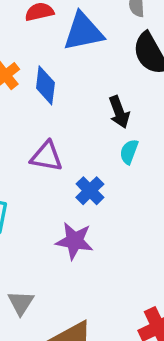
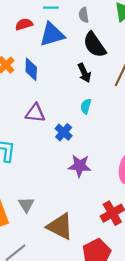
black arrow: (119, 112) -> (84, 73), moved
purple star: (74, 241) -> (80, 166), moved

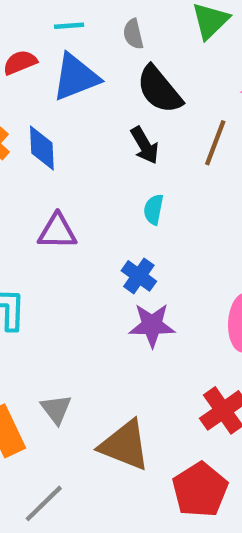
blue cross: (64, 132) -> (139, 276), moved

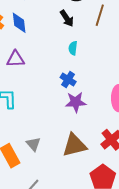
purple triangle: (57, 231) -> (16, 59), moved
brown triangle: (125, 445) -> (75, 145), moved, turned -32

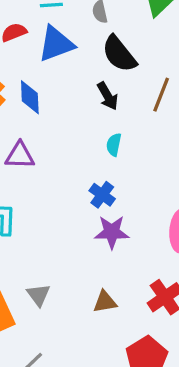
brown triangle: (75, 145) -> (105, 302), size x0.6

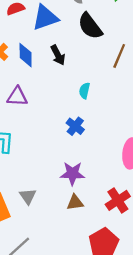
black arrow: (108, 96) -> (58, 55), moved
purple star: (112, 232) -> (72, 173), moved

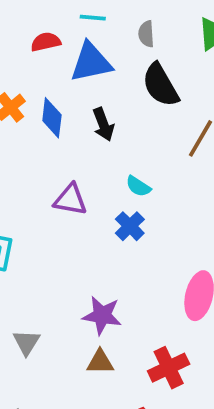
cyan semicircle: (84, 91) -> (138, 186), turned -77
purple triangle: (17, 97) -> (70, 200), moved
blue cross: (75, 126) -> (130, 226), moved

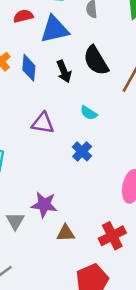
black semicircle: (160, 85) -> (96, 61), moved
blue cross: (130, 226) -> (82, 151), moved
purple star: (102, 315) -> (44, 205), moved

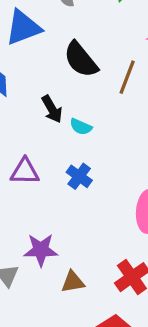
black arrow: (64, 71) -> (52, 109), moved
purple triangle: (43, 123) -> (25, 171), moved

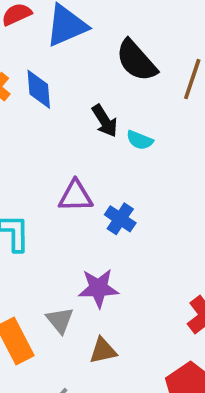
blue cross: (79, 176) -> (120, 219), moved
brown triangle: (73, 282) -> (103, 351), moved

